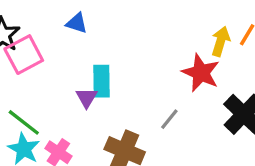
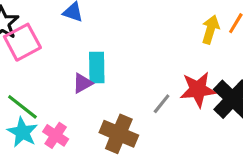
red star: (201, 73) -> (198, 90), moved, turned -30
purple triangle: (87, 98) -> (83, 83), turned 30

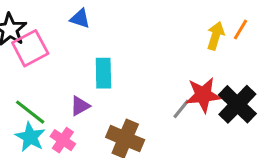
purple triangle: (83, 83) -> (80, 106), moved
gray line: (162, 104) -> (181, 109), moved

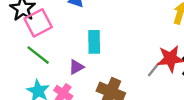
green line: (30, 112) -> (38, 55), moved

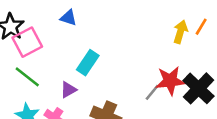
cyan rectangle: (94, 42) -> (88, 63), turned 35

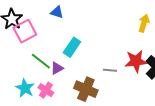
green line: (27, 77) -> (41, 61), moved
gray line: (152, 92) -> (110, 70), moved, turned 56

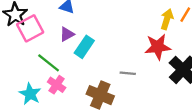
red star: (136, 61) -> (158, 47), moved
purple triangle: (57, 68) -> (67, 34), moved
pink cross: (46, 90) -> (57, 85), moved

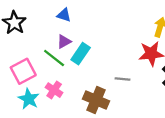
pink square: (30, 28) -> (23, 71), moved
green line: (49, 63) -> (54, 58), moved

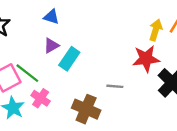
green line: (54, 58) -> (27, 73), moved

